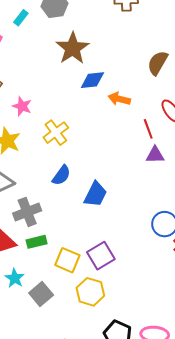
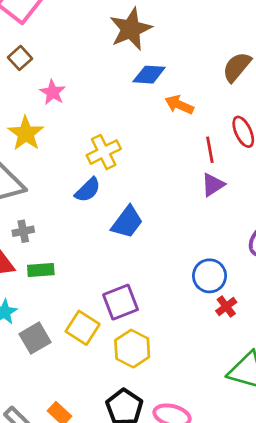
yellow cross: (56, 133) -> (104, 152), moved
purple triangle: (155, 155) -> (213, 185), turned -42
gray cross: (27, 212) -> (23, 231), moved, size x0.6
yellow square: (67, 260) -> (83, 328), moved
yellow hexagon: (90, 292) -> (132, 349), moved

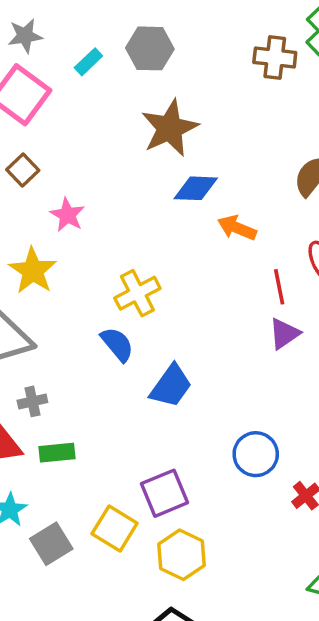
blue semicircle: (88, 190) -> (117, 344), turned -84
blue circle: (210, 276) -> (256, 454), moved

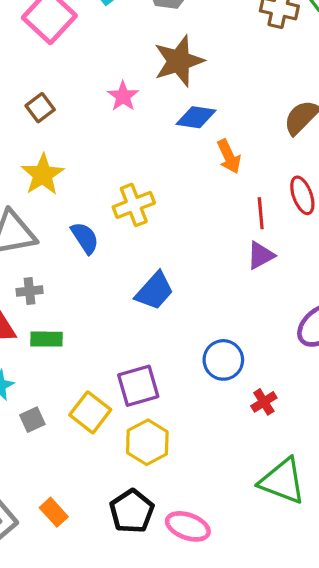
brown square: (23, 170) -> (40, 108), moved
pink star: (67, 215) -> (123, 96), moved
orange arrow: (237, 228) -> (229, 156), turned -144
blue semicircle: (117, 344) -> (85, 238), moved
gray square: (51, 544) -> (32, 420), size x0.7

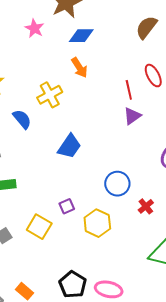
orange arrow: (229, 156) -> (79, 68), moved
purple square: (138, 386) -> (67, 206), size x0.6
yellow hexagon: (147, 442) -> (97, 223), moved

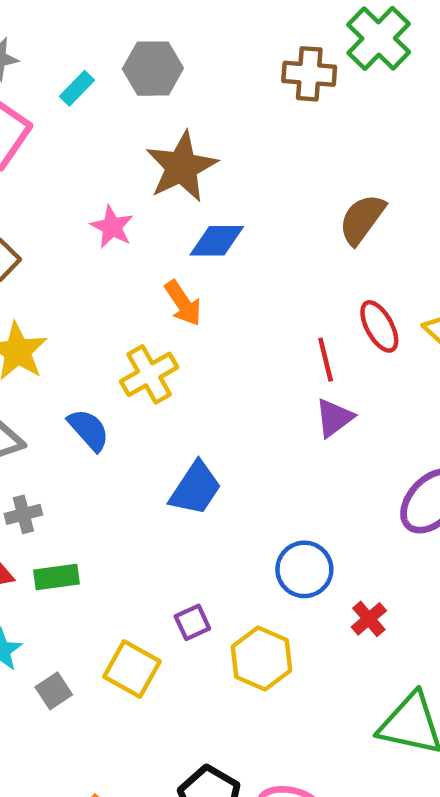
orange arrow: (79, 68) -> (183, 303), moved

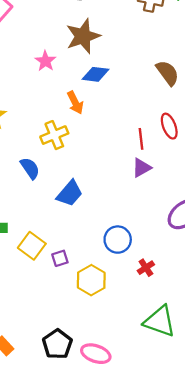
brown semicircle: (362, 219) -> (167, 73), turned 100
blue semicircle: (89, 430) -> (30, 168), moved
yellow square: (132, 669) -> (32, 246), moved

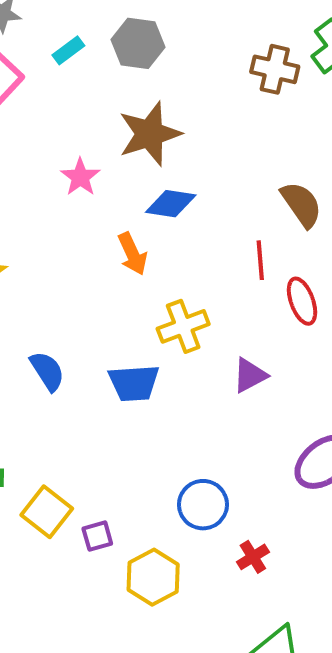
yellow cross: (54, 135) -> (183, 326), moved
red line: (141, 139) -> (260, 260), moved
blue trapezoid: (70, 193) -> (134, 383), moved, turned 44

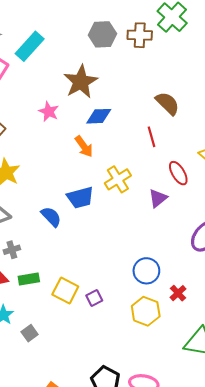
gray hexagon: (138, 43) -> (102, 34), moved
cyan rectangle: (68, 50) -> (30, 46), size x1.8
red ellipse: (302, 301) -> (178, 173), moved
blue trapezoid: (134, 383) -> (80, 198), moved
yellow hexagon: (153, 577) -> (146, 311), moved

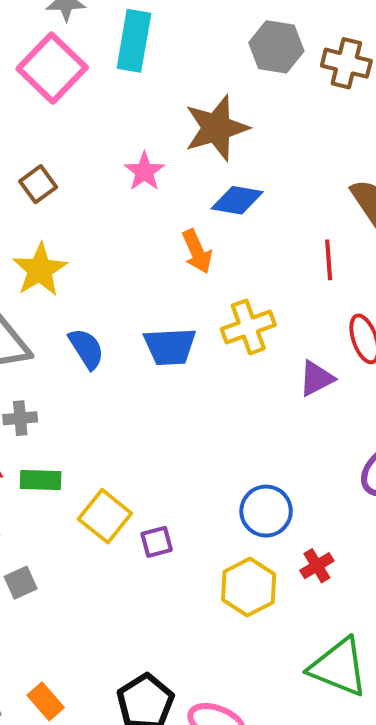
cyan rectangle: (30, 46) -> (134, 41), turned -44
blue semicircle: (51, 217) -> (86, 349), moved

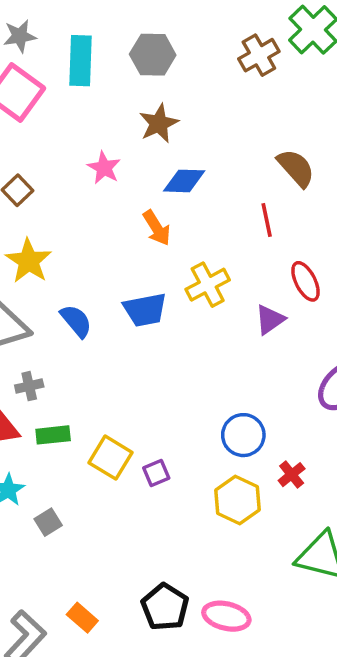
gray hexagon: (276, 47) -> (153, 55), moved
brown cross: (346, 63) -> (259, 55), turned -36
brown star: (216, 128) -> (159, 123), size x0.7

